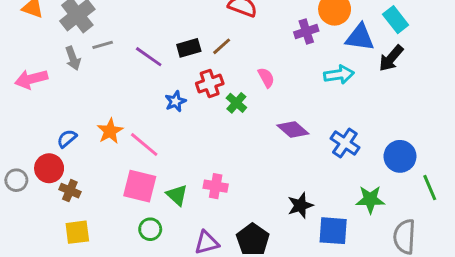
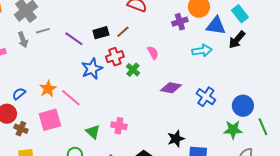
blue star: (175, 101) -> (92, 69), size x1.5
purple diamond: (293, 130) -> (171, 88), turned -30
pink square: (140, 186) -> (50, 120), moved, turned -30
green star: (370, 199) -> (233, 130), moved

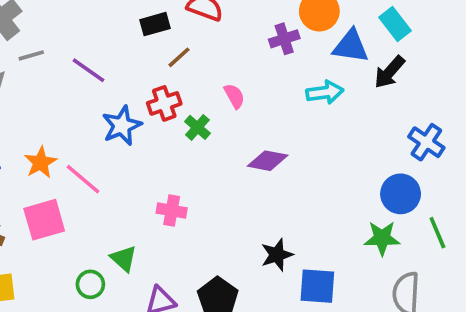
black rectangle: (101, 33) -> (155, 24), moved
blue cross: (206, 97) -> (426, 142), moved
pink cross: (119, 126) -> (172, 210), moved
green triangle: (93, 132) -> (124, 258), moved

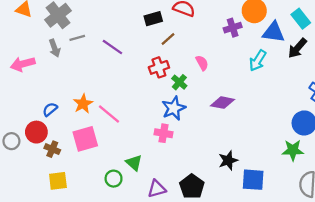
cyan arrow: (325, 92) -> (258, 61), turned 130
blue star: (122, 126) -> (174, 108), moved

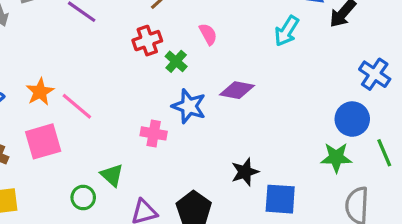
blue star: (174, 108) -> (189, 106), moved, turned -30

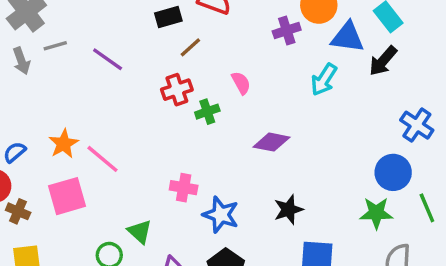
green cross: (176, 61) -> (207, 112), turned 30
blue star: (189, 106) -> (221, 215), moved
black star: (245, 172) -> (288, 210), moved

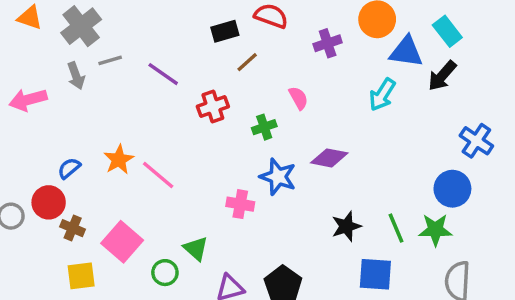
purple cross: (287, 30) -> (328, 43), moved
red cross: (177, 90) -> (213, 107), moved
pink square: (67, 196) -> (122, 242), moved, turned -33
green line: (427, 208) -> (396, 228), moved
blue star: (221, 215) -> (278, 177), moved

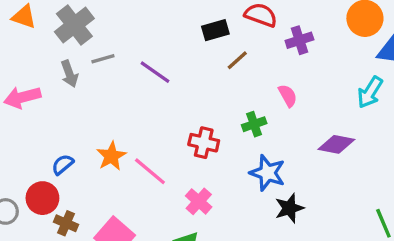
purple cross: (328, 43) -> (299, 40), moved
red cross: (213, 107) -> (204, 143), moved, turned 32
purple diamond: (329, 158) -> (336, 144), moved
pink cross: (240, 204) -> (199, 201), moved, turned 32
black star: (346, 226) -> (289, 208), moved

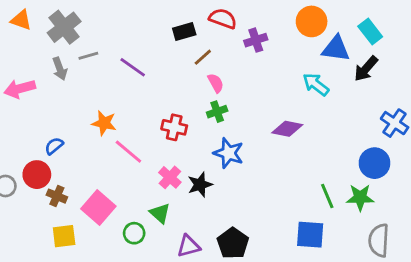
cyan arrow: (370, 92) -> (316, 84), turned 96
pink semicircle: (288, 96) -> (216, 83), moved
orange star: (111, 156) -> (104, 123), moved, turned -30
black star: (289, 208) -> (200, 185), moved

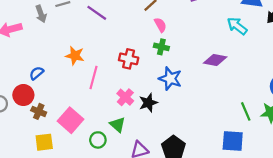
green cross: (217, 112) -> (161, 47), turned 32
pink line: (128, 152) -> (94, 77), turned 65

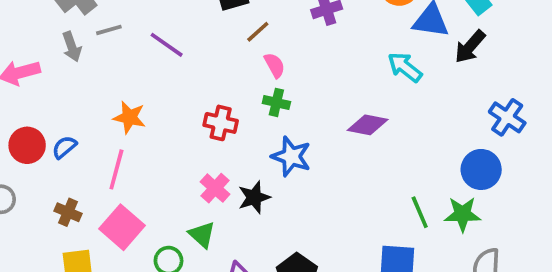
pink line: (94, 77) -> (116, 169), moved
red circle: (23, 95) -> (27, 145), moved

